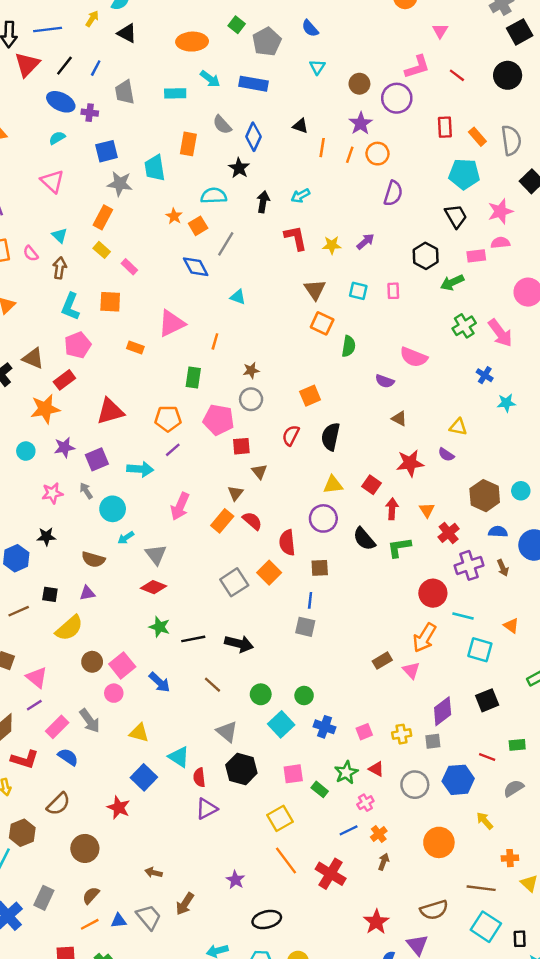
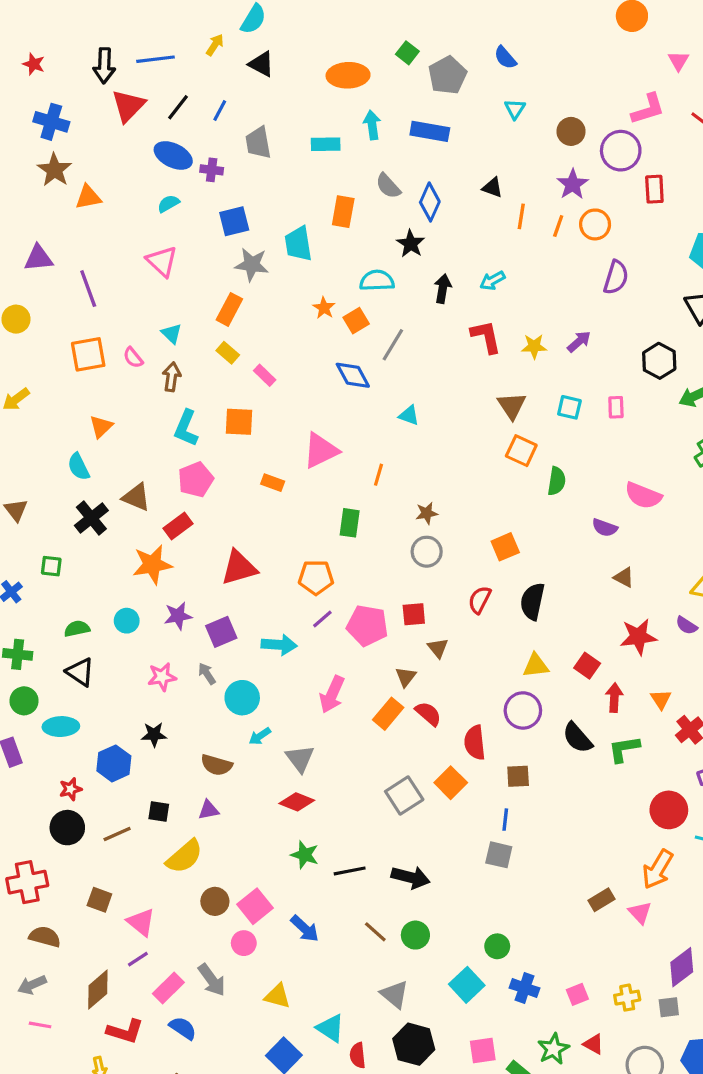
cyan arrow: (210, 79) -> (372, 125), turned -135
red rectangle: (445, 127) -> (654, 189), moved
pink pentagon: (219, 420) -> (367, 625), moved
green circle: (261, 694) -> (415, 935), moved

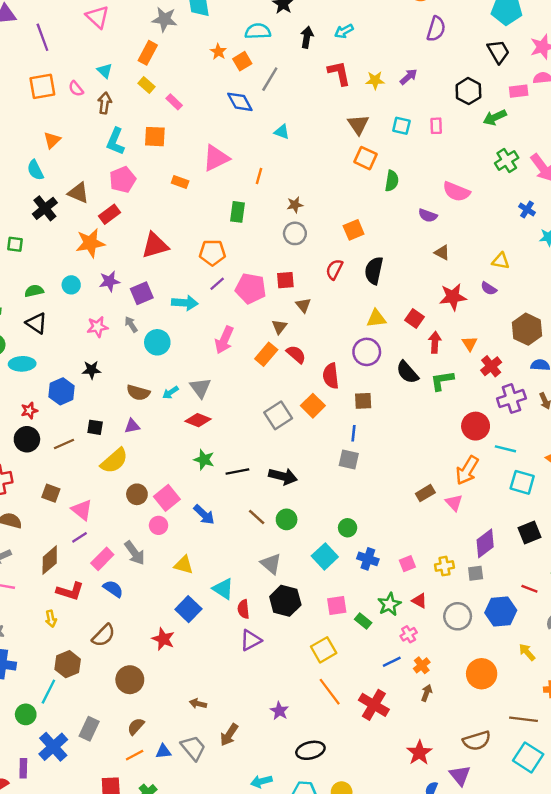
cyan arrow: (260, 736) -> (170, 393), moved

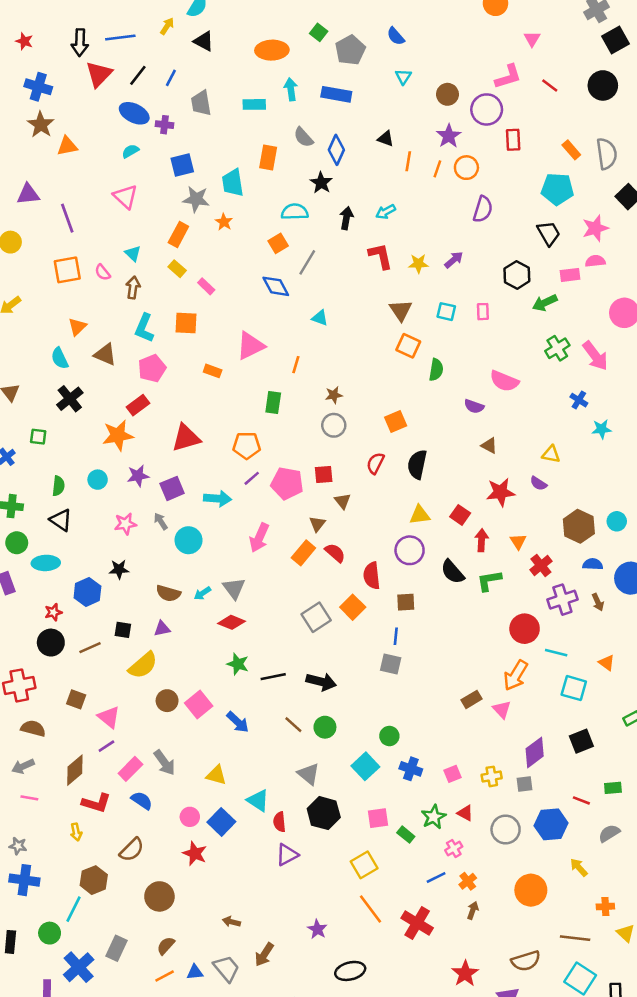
orange star: (218, 52) -> (224, 222), moved
brown triangle: (78, 193) -> (105, 355), moved
green semicircle: (34, 291) -> (58, 486), turned 108
pink circle: (159, 525) -> (190, 817), moved

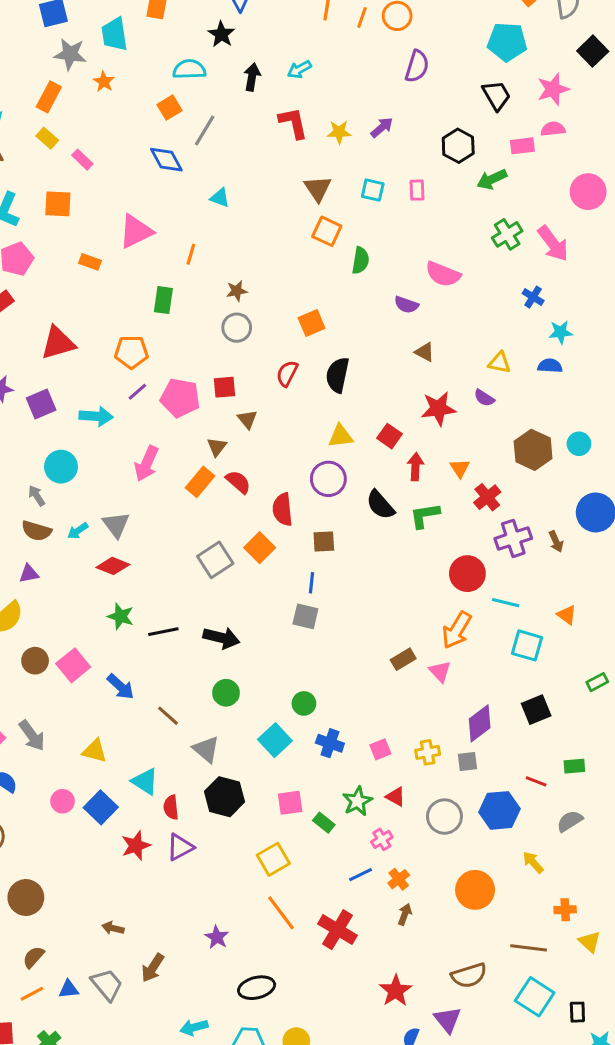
gray arrow: (161, 521) -> (37, 496), moved
blue semicircle: (593, 564) -> (550, 366), moved
brown line: (293, 725) -> (168, 716), moved
red star: (195, 853) -> (136, 846), moved, turned 30

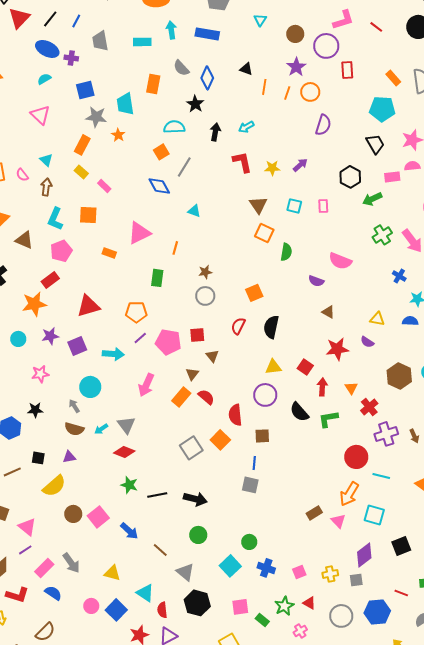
cyan square: (527, 645) -> (374, 515), moved

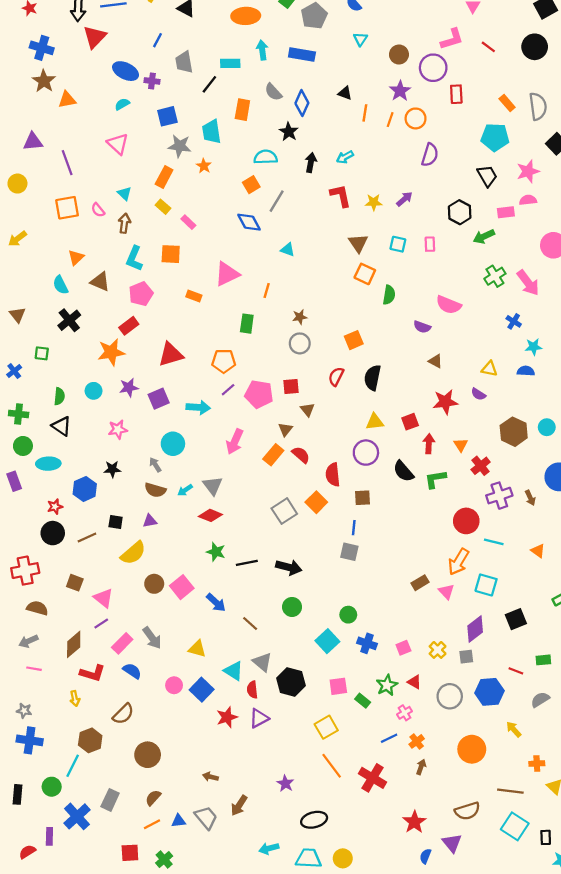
black line: (50, 19) -> (209, 84), moved
red square: (305, 367) -> (410, 422), turned 35
gray triangle: (185, 572) -> (262, 662), moved
yellow cross: (330, 574) -> (438, 650), turned -35

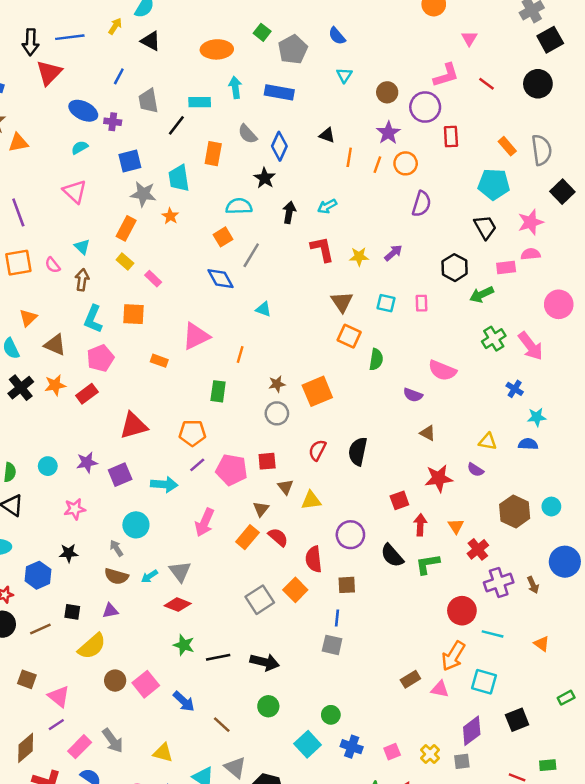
orange square: (354, 340) -> (317, 391), moved, size x1.4
orange star: (111, 352) -> (55, 385), moved, size x0.7
yellow triangle: (375, 422) -> (311, 500), moved
pink triangle: (446, 592) -> (440, 689), turned -35

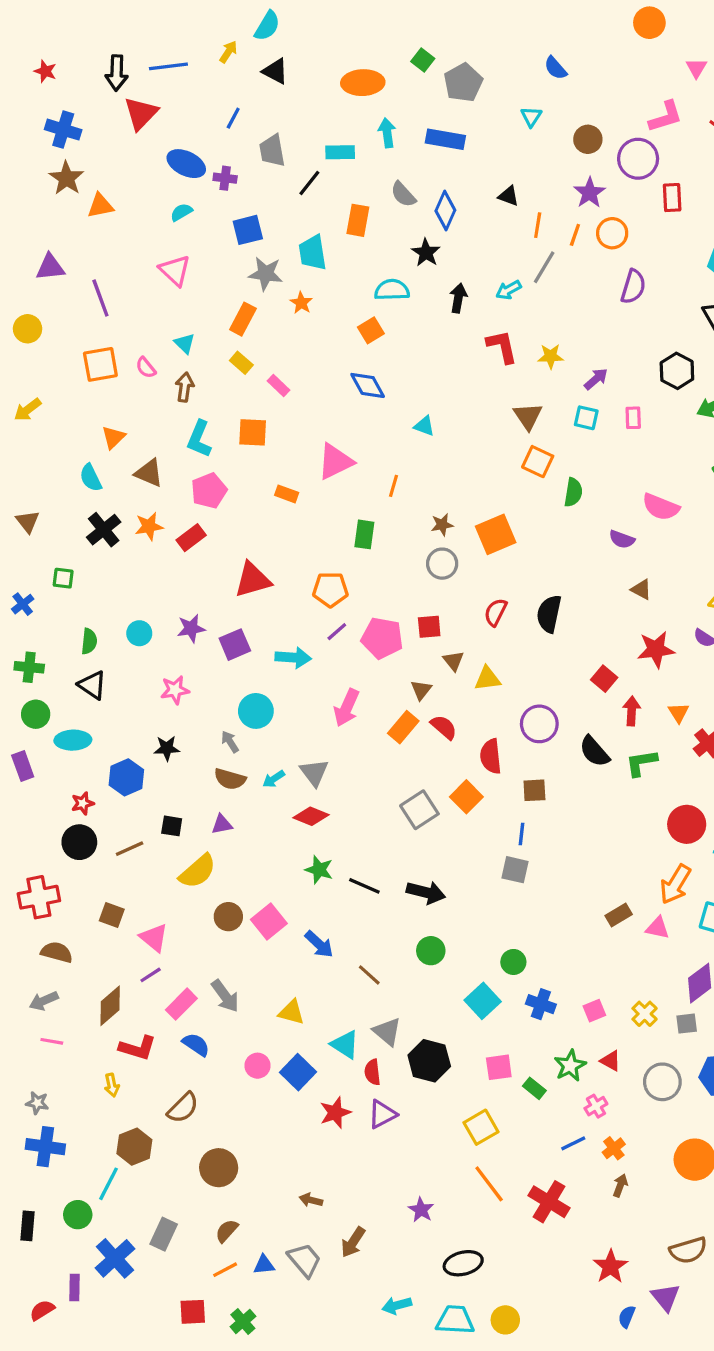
blue semicircle: (337, 36) -> (555, 68), moved
purple arrow: (393, 253) -> (596, 379), moved
gray line: (251, 255) -> (544, 267), moved
red square: (399, 500) -> (604, 679), turned -30
black line: (218, 657) -> (364, 886), turned 35

